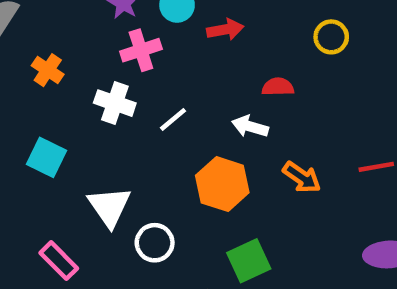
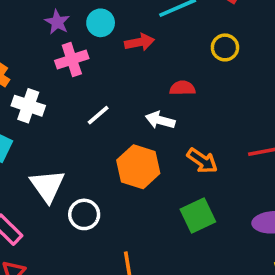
white cross: (115, 103) -> (28, 106), moved
green square: (249, 261) -> (198, 216), moved

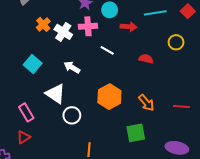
white cross: (28, 106) -> (63, 32), moved
white line: (98, 115) -> (107, 50), moved, turned 56
white arrow: (160, 120) -> (72, 67), moved
white triangle: (47, 186) -> (55, 94), turned -35

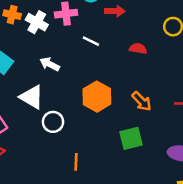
orange cross: (43, 24) -> (12, 15), turned -32

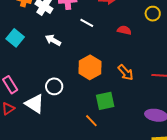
white triangle: (32, 97) -> (35, 104), moved
green square: (131, 138) -> (105, 101), moved
orange line: (76, 162) -> (91, 121), moved, turned -48

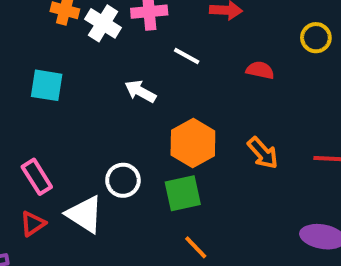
cyan square: (15, 38) -> (47, 85), turned -30
white arrow: (53, 40) -> (140, 91), moved
green square: (105, 101) -> (183, 193), moved

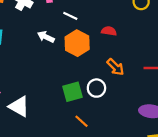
red semicircle: (260, 70) -> (109, 31), moved
orange hexagon: (193, 143) -> (77, 43), moved
white circle: (123, 180) -> (96, 88), moved

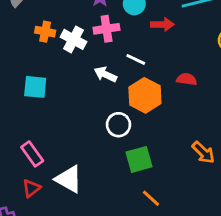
white arrow: (46, 37) -> (105, 74), moved
orange arrow: (115, 67) -> (203, 152), moved
white circle: (96, 88) -> (118, 125), moved

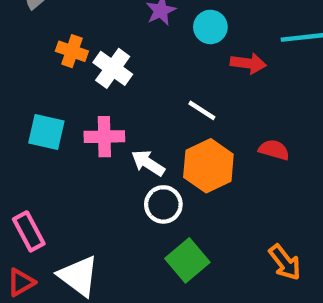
pink cross: (107, 29) -> (104, 137), moved
white arrow: (105, 74) -> (148, 163), moved
green square: (139, 159) -> (187, 260), turned -32

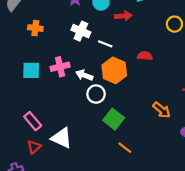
white cross: (113, 68) -> (81, 31), moved

